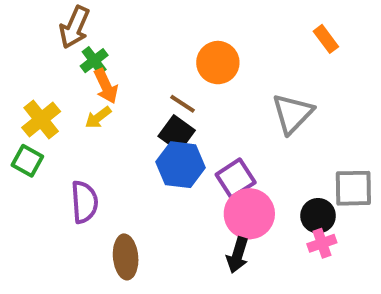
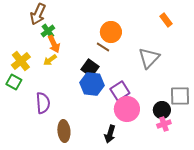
brown line: (183, 104) -> (103, 47), moved
black arrow: (238, 255) -> (110, 134), moved

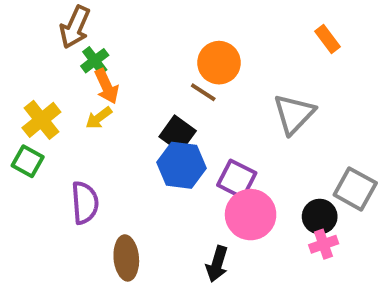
purple square: (120, 91) -> (237, 179), turned -30
gray square: (180, 96) -> (355, 189), turned 30

